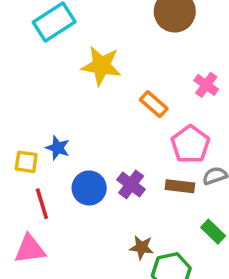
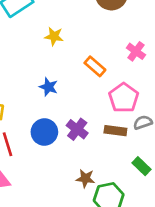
yellow star: (101, 66) -> (54, 36), size x0.6
blue star: (58, 148) -> (48, 87), moved

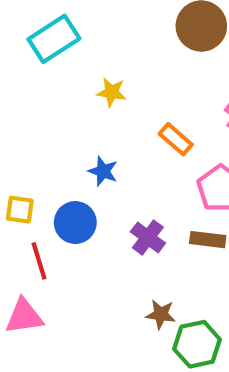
blue circle: (44, 132) -> (75, 222), moved

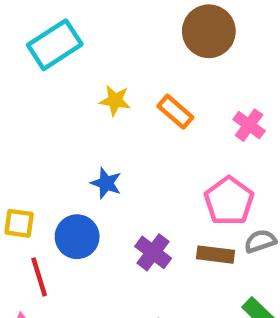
orange rectangle: (176, 139) -> (175, 112), moved

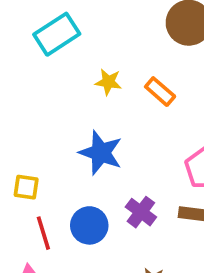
blue star: (106, 183) -> (101, 153), size x1.6
blue circle: (77, 237) -> (89, 225), moved

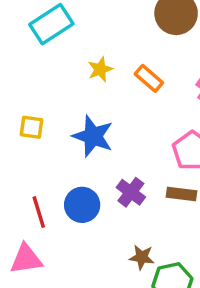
yellow star: (108, 82) -> (100, 69), turned -30
yellow square: (26, 187) -> (32, 127), moved

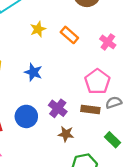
blue star: (93, 136) -> (33, 72), size x0.7
brown star: (142, 257) -> (66, 134), moved

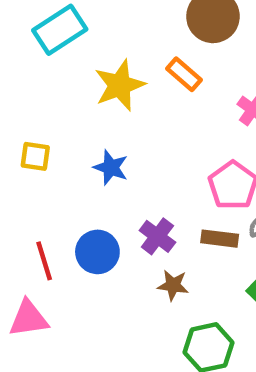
yellow star: (38, 29) -> (120, 85), size x1.6
orange rectangle: (69, 35) -> (184, 74), moved

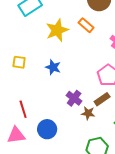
brown rectangle: (220, 239) -> (102, 99), turned -42
blue circle: (97, 252) -> (47, 129), moved
brown star: (173, 285) -> (88, 113), moved

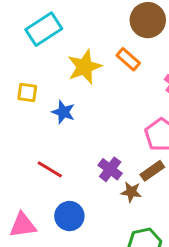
yellow square: (19, 62) -> (27, 92), moved
blue star: (53, 67) -> (63, 112), moved
red line: (23, 109) -> (50, 169), moved, turned -42

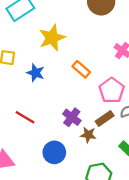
orange rectangle: (128, 59) -> (81, 69), moved
blue circle: (69, 216) -> (54, 152), moved

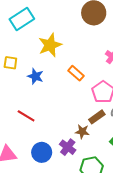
purple cross: (72, 117) -> (68, 147), moved
blue circle: (54, 152) -> (42, 152), moved

